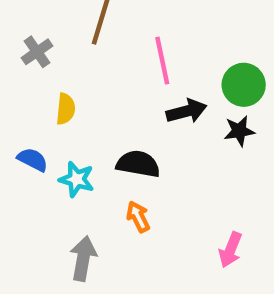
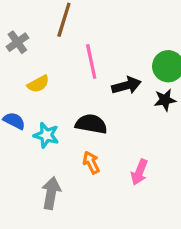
pink line: (162, 61) -> (91, 61), moved
yellow semicircle: (66, 109) -> (38, 84), turned 55
pink arrow: (230, 250) -> (139, 172), moved

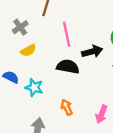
gray cross: (17, 42) -> (20, 27), moved
black semicircle: (91, 124) -> (68, 67), moved

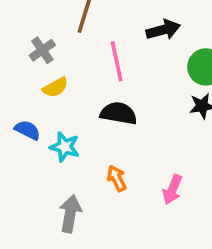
black arrow: (92, 52) -> (163, 30), moved

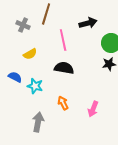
gray cross: (42, 50) -> (23, 25), moved, turned -32

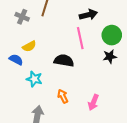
pink line: (63, 40) -> (80, 38), moved
blue semicircle: (15, 77) -> (16, 60), moved

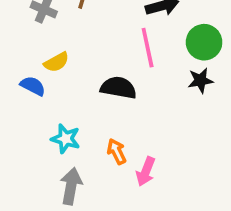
cyan star: (34, 79) -> (66, 139), moved
pink arrow: (93, 102) -> (146, 172), moved

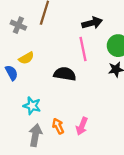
blue semicircle: (33, 86) -> (12, 73), turned 35
orange arrow: (117, 151) -> (58, 126), moved

